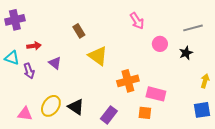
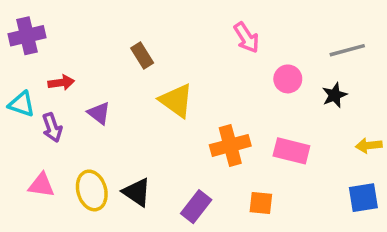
yellow arrow: (205, 81) -> (369, 145), turned -112
pink rectangle: (156, 94) -> (291, 151), moved
yellow ellipse: (51, 106) -> (92, 190), turned -50
pink triangle: (25, 114) -> (41, 185), moved

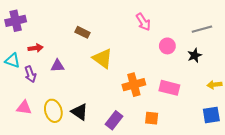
brown rectangle: (142, 56) -> (83, 32), turned -32
purple triangle: (99, 113) -> (57, 66), turned -40

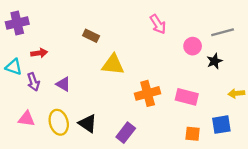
pink circle: (167, 46) -> (193, 46), moved
yellow triangle: (102, 58) -> (113, 65), turned -30
purple triangle: (57, 66) -> (63, 84), moved, turned 32
blue square: (211, 115) -> (221, 125), moved
orange square: (152, 118) -> (193, 134), moved

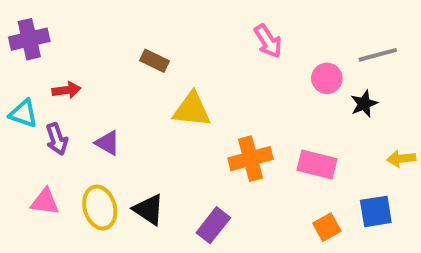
orange square: (193, 134) -> (327, 227), turned -35

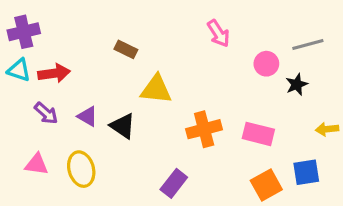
red arrow: (66, 90) -> (54, 73), size x1.4
cyan triangle: (23, 114) -> (19, 70), moved
purple arrow: (57, 139) -> (46, 113), turned -30
black triangle: (149, 209) -> (123, 126), moved
orange square: (327, 227) -> (266, 185), size x1.4

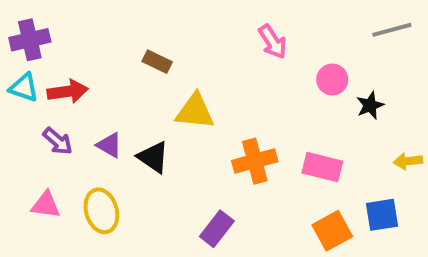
gray line: (308, 45) -> (392, 30), moved

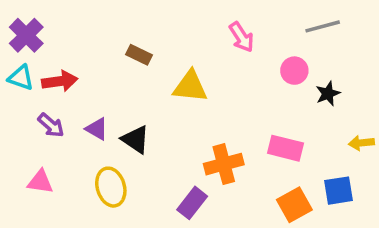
gray line: (392, 30) -> (323, 26), moved
purple cross: (30, 40) -> (26, 35), turned -32
yellow triangle: (195, 111) -> (190, 86), moved
orange cross: (255, 161) -> (224, 164), moved
yellow ellipse: (101, 211) -> (111, 187), moved

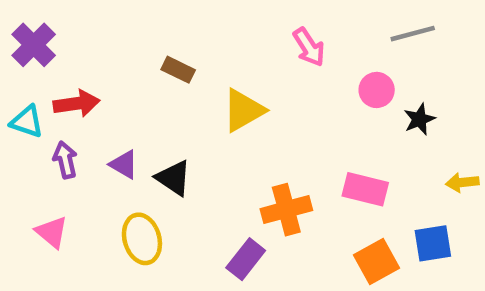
cyan triangle: (21, 78) -> (27, 122), moved
yellow triangle: (190, 86) -> (243, 110), turned -36
purple arrow: (51, 125) -> (65, 160), turned -144
pink triangle: (40, 182) -> (52, 232), turned 32

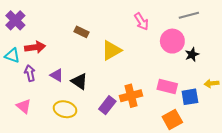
pink circle: (377, 90) -> (172, 41), size x1.5
yellow ellipse: (142, 239) -> (65, 109), turned -60
blue square: (433, 243) -> (190, 97), moved
purple rectangle: (246, 259) -> (107, 105), moved

